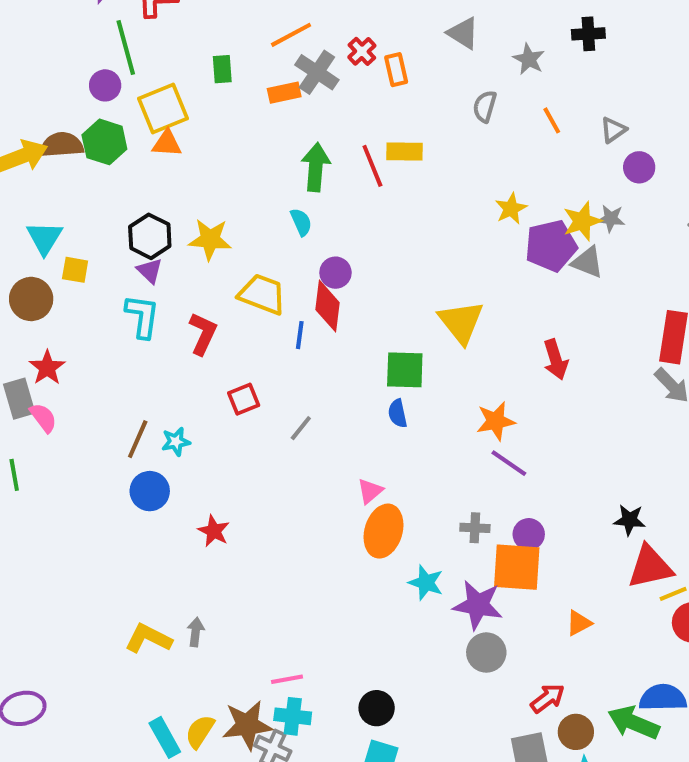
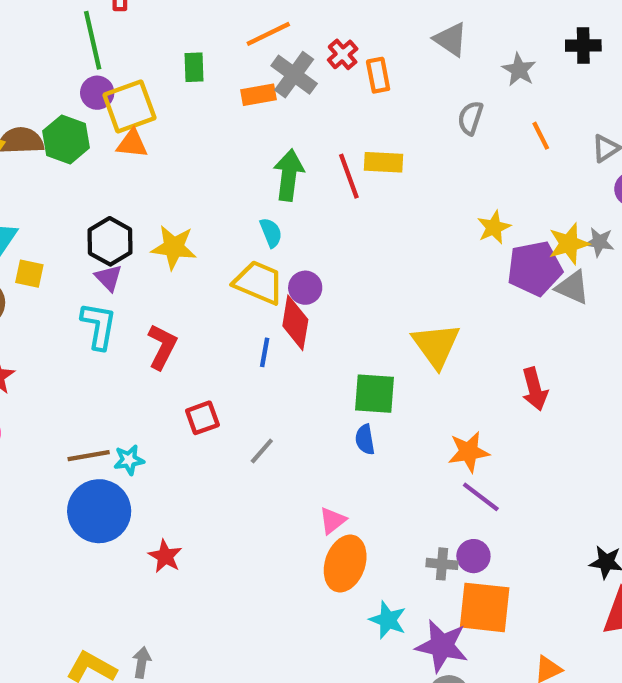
purple circle: (105, 85) -> (97, 93), moved
yellow trapezoid: (262, 294) -> (259, 282), moved
brown line: (138, 439) -> (89, 456), turned 54
blue circle: (150, 491) -> (99, 511), size x1.5
purple circle: (529, 534) -> (473, 556), moved

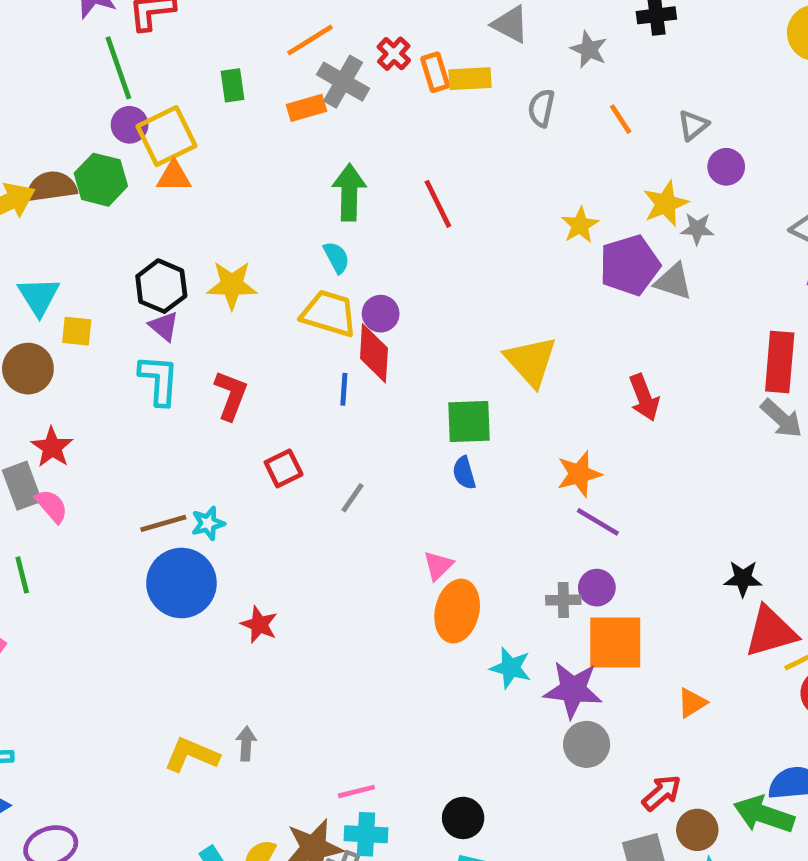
yellow rectangle: (384, 162) -> (470, 79), moved
red line: (349, 176) -> (438, 204), moved
yellow star: (569, 244) -> (666, 204), moved

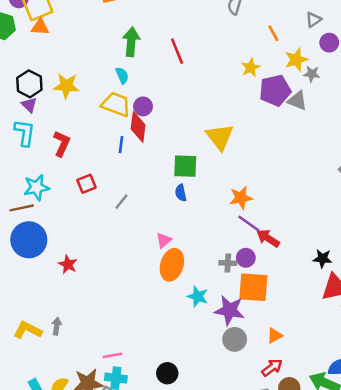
orange line: (621, 119) -> (273, 33), moved
red arrow: (644, 397) -> (268, 238), moved, turned 140
cyan star: (208, 523) -> (36, 187), moved, size x1.5
orange triangle: (692, 703) -> (275, 336), moved

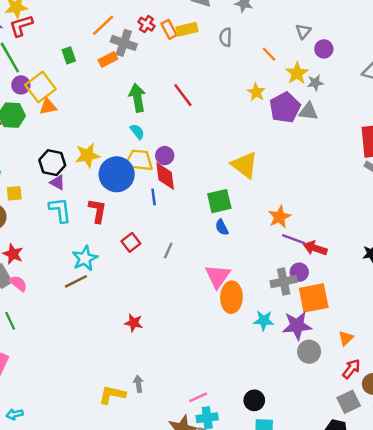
blue circle: (29, 240) -> (117, 174), moved
pink triangle: (164, 240) -> (218, 276), size x1.6
gray cross: (228, 263) -> (284, 282), size x1.5

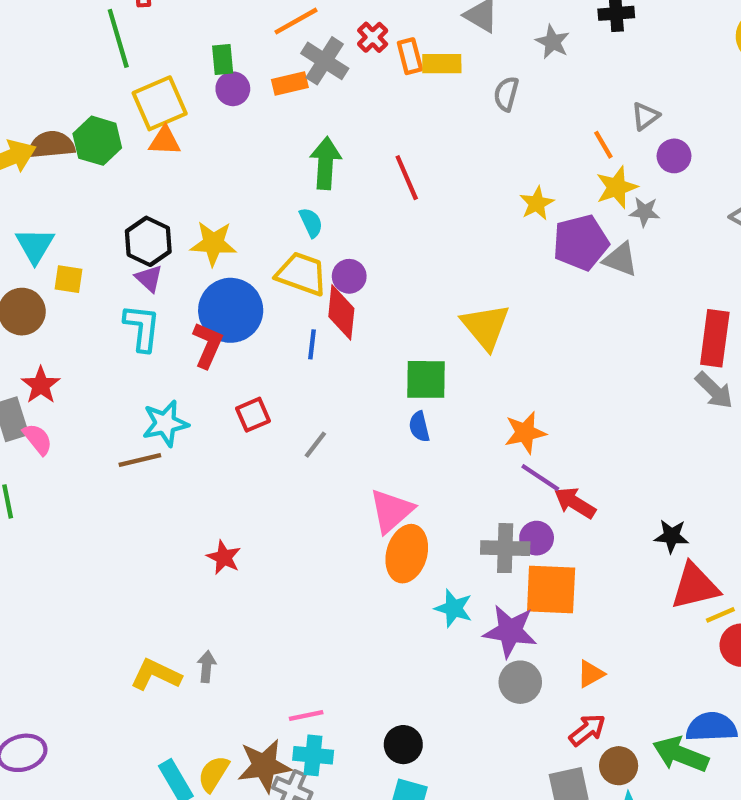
orange line: (269, 54) -> (603, 145), moved
purple circle: (21, 85) -> (233, 89), moved
blue circle: (117, 174) -> (231, 310), moved

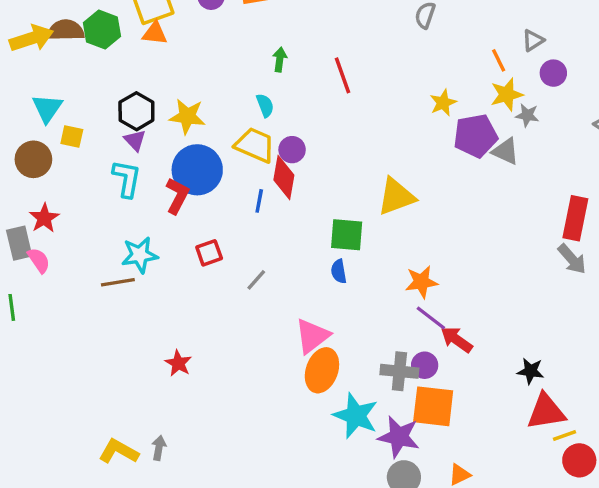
green arrow: (326, 163) -> (280, 60), size x0.6
yellow triangle: (486, 327) -> (396, 197), turned 45
cyan star: (454, 608) -> (356, 416), size x1.5

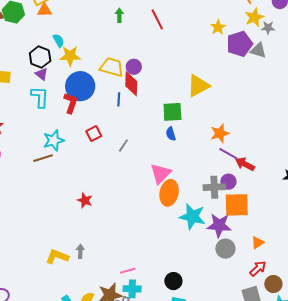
cyan semicircle: (265, 105) -> (59, 41), moved

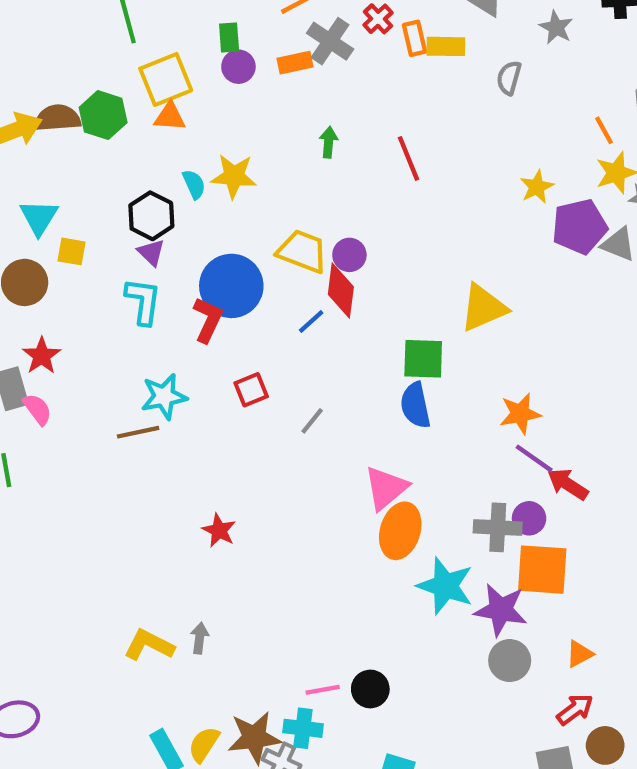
yellow star: (70, 56) -> (234, 176), moved
blue line: (119, 99) -> (311, 321), turned 40
blue semicircle: (171, 134) -> (415, 405), size x1.5
pink line: (128, 271) -> (323, 690), moved
black circle: (173, 281) -> (370, 689), moved

